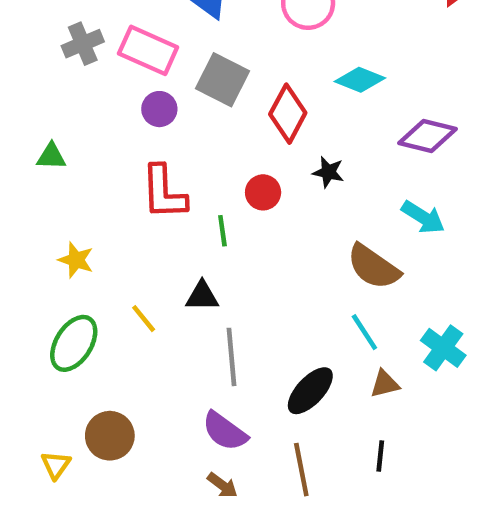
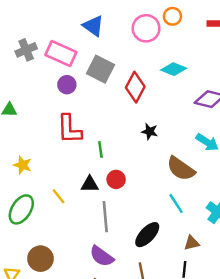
black star: (328, 172) -> (150, 131), moved
red circle: (263, 192) -> (116, 179), moved
brown triangle: (385, 384) -> (192, 243), moved

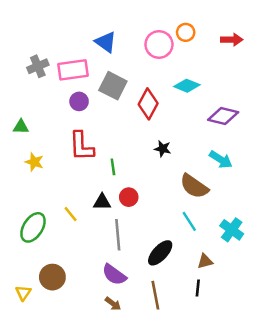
pink rectangle: (61, 54) -> (73, 70), turned -32
yellow star: (22, 165) -> (34, 162), moved

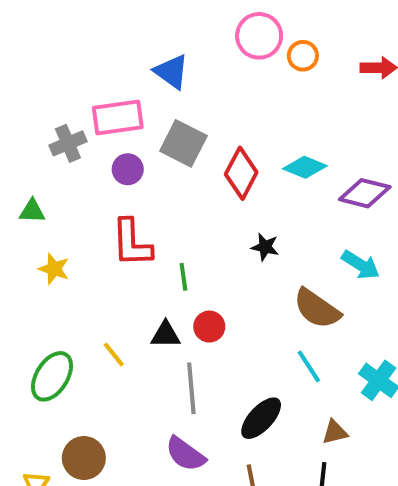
pink circle: (159, 44) -> (259, 36), moved
gray cross: (38, 66) -> (68, 143), moved
cyan diamond: (187, 86) -> (305, 167), moved

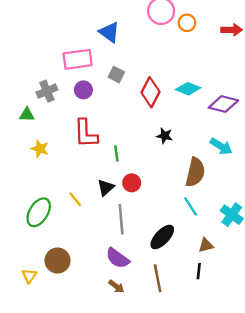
gray cross: (68, 143) -> (47, 91), moved
gray square: (183, 143) -> (116, 75), size x0.6
brown semicircle: (317, 309) -> (195, 172), turned -112
black triangle: (166, 335) -> (106, 188), turned -42

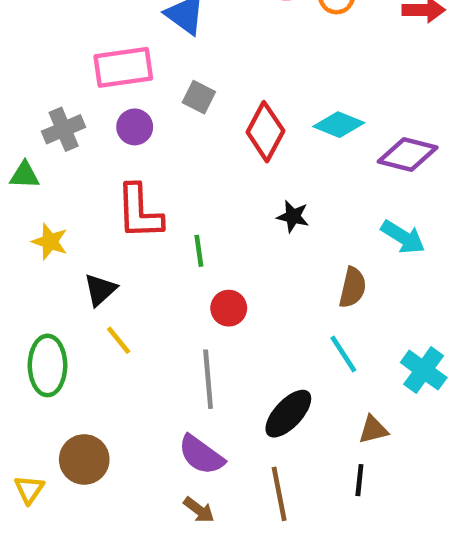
brown semicircle: (195, 172) -> (353, 287), size x0.7
black triangle: (106, 188) -> (100, 290), moved
green ellipse: (39, 212) -> (48, 365), turned -32

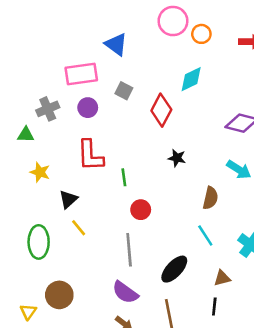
cyan diamond: (339, 125) -> (191, 79), moved, turned -48

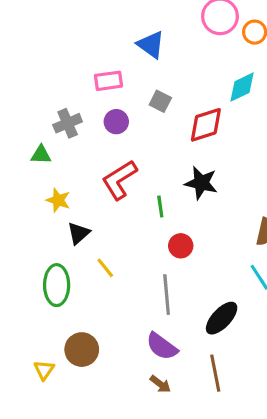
pink rectangle: (81, 74) -> (108, 81), size x0.7
red diamond: (161, 110) -> (206, 125), turned 44
red L-shape: (90, 155) -> (119, 180), turned 60
black star: (177, 158) -> (201, 183), moved, size x1.5
black triangle: (68, 199) -> (79, 233), moved

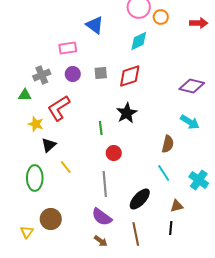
cyan diamond: (242, 87) -> (139, 41), moved
gray square: (160, 101) -> (101, 73), moved, turned -32
red L-shape: (119, 180) -> (59, 108), moved
black star: (201, 183) -> (127, 113), turned 30

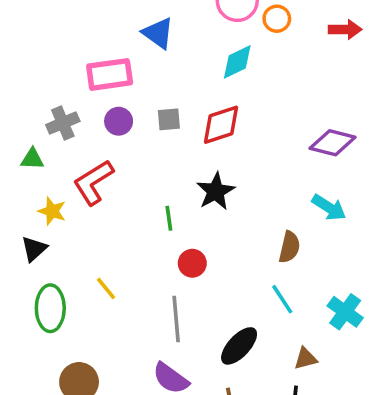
pink rectangle: (68, 48) -> (110, 74), size x1.4
black triangle: (49, 145) -> (34, 249), moved

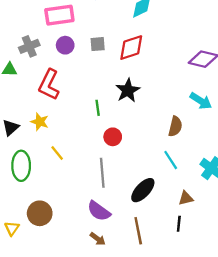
red L-shape: (93, 182) -> (49, 85), turned -32
yellow star: (52, 211) -> (40, 122), moved

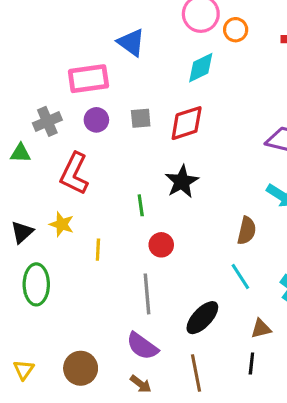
yellow line: (57, 153) -> (98, 250), moved, turned 42
brown circle: (40, 213) -> (81, 368), moved

